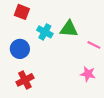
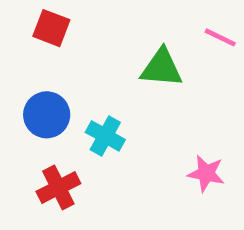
cyan cross: (45, 32) -> (105, 136), moved
pink line: (94, 45) -> (220, 37), moved

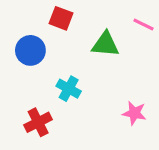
red square: (51, 28) -> (61, 18), moved
blue circle: (47, 115) -> (30, 50), moved

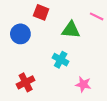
cyan cross: (69, 89) -> (61, 60), moved
pink star: (134, 113) -> (83, 84), moved

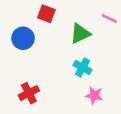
green triangle: (71, 30) -> (80, 34), turned -30
cyan cross: (61, 60) -> (83, 67), moved

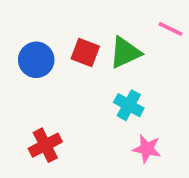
red square: (46, 14) -> (85, 53), moved

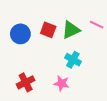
pink line: (171, 29) -> (97, 25), moved
pink star: (147, 149) -> (62, 83), moved

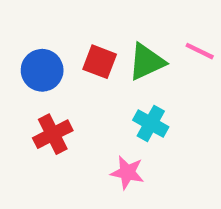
red cross: (26, 82) -> (53, 134), moved

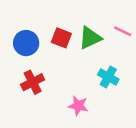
cyan cross: (151, 123) -> (108, 77), moved

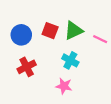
pink line: (123, 31) -> (100, 39), moved
cyan cross: (108, 77) -> (70, 60), moved

